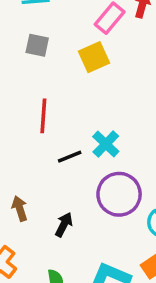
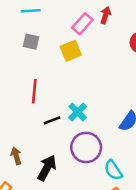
black arrow: (64, 225) -> (47, 168), size x1.5

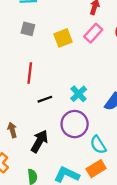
pink rectangle: (82, 24) -> (93, 33), moved
cyan cross: (78, 112) -> (79, 94), moved

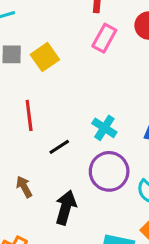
yellow square: (63, 38) -> (45, 57), moved
brown arrow: (12, 130) -> (24, 187), moved

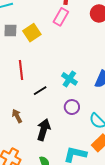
pink rectangle: (104, 38) -> (61, 17), moved
purple circle: (109, 171) -> (72, 107), size x0.6

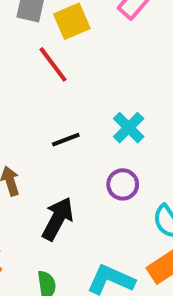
red line: (21, 70) -> (53, 64), moved, turned -42

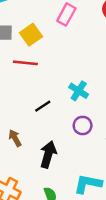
red line: (53, 64) -> (25, 63), turned -35

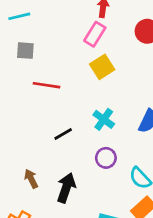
yellow square: (31, 35) -> (102, 67), moved
brown arrow: (15, 138) -> (31, 179), moved

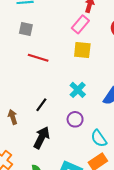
yellow square: (102, 67) -> (82, 50), turned 30
black line: (63, 134) -> (41, 105), moved, turned -32
brown arrow: (31, 179) -> (13, 117), moved

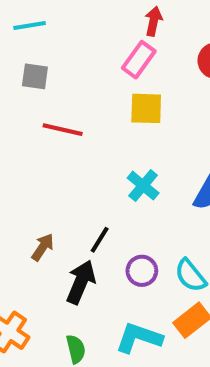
black line: (41, 105) -> (100, 240), moved
brown arrow: (13, 117) -> (43, 247), moved, turned 56
purple circle: (75, 119) -> (142, 271), moved

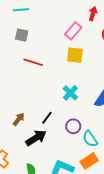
red arrow: (153, 21) -> (93, 14), moved
purple circle: (142, 271) -> (73, 126), moved
black arrow: (81, 282) -> (36, 138), turned 30

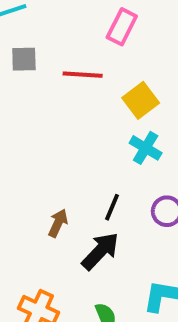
yellow square: (75, 55) -> (141, 100), moved, turned -30
red line: (33, 62) -> (83, 75), moved

